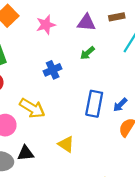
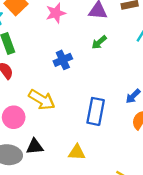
blue rectangle: (94, 104) -> (96, 111), moved
yellow triangle: (66, 144) -> (77, 152), moved, turned -30

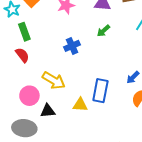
black triangle: (35, 147) -> (48, 111), moved
yellow triangle: (77, 152) -> (80, 105), moved

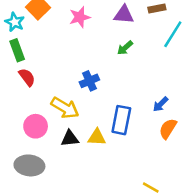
green rectangle: (24, 32) -> (17, 50), moved
blue cross: (72, 46) -> (89, 81), moved
black triangle: (48, 111) -> (70, 138), moved

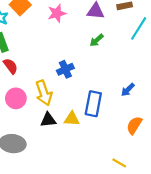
yellow arrow: (65, 108) -> (44, 93), turned 40
pink circle: (36, 126) -> (16, 98), moved
orange semicircle: (168, 129) -> (134, 125), moved

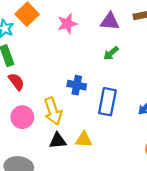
blue cross: (65, 69) -> (77, 85), turned 35
blue rectangle: (93, 104) -> (107, 102), moved

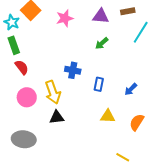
blue rectangle: (107, 102) -> (99, 84), size x0.6
yellow triangle: (84, 140) -> (108, 116), moved

